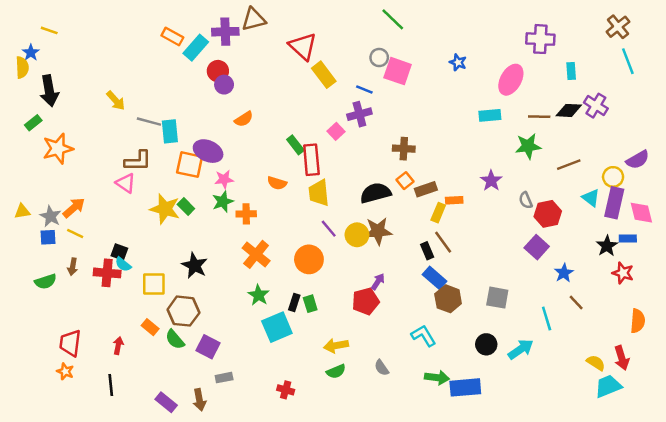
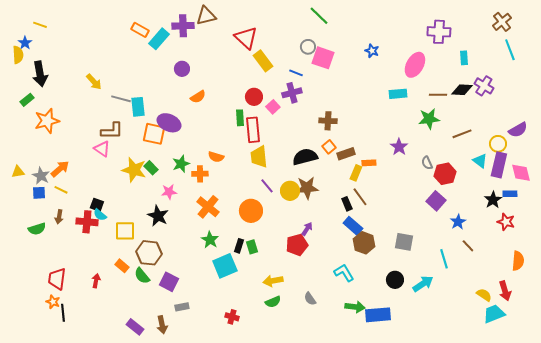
red circle: (218, 71) -> (254, 97), moved
green rectangle: (295, 145) -> (240, 118), turned 35
pink star: (224, 179) -> (169, 192), moved
orange semicircle: (277, 183) -> (216, 157), moved
black line: (111, 385) -> (63, 313), moved

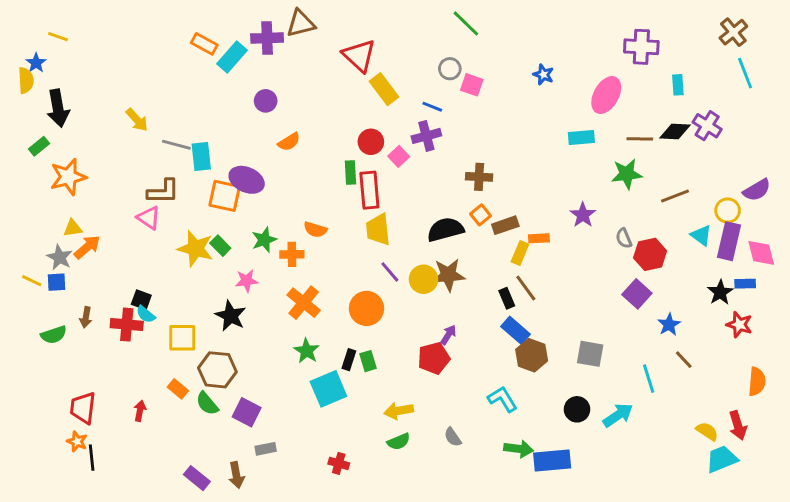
pink square: (323, 58) -> (472, 85), size x0.7
yellow triangle: (18, 172) -> (73, 228), moved
yellow line: (61, 190) -> (32, 281), moved

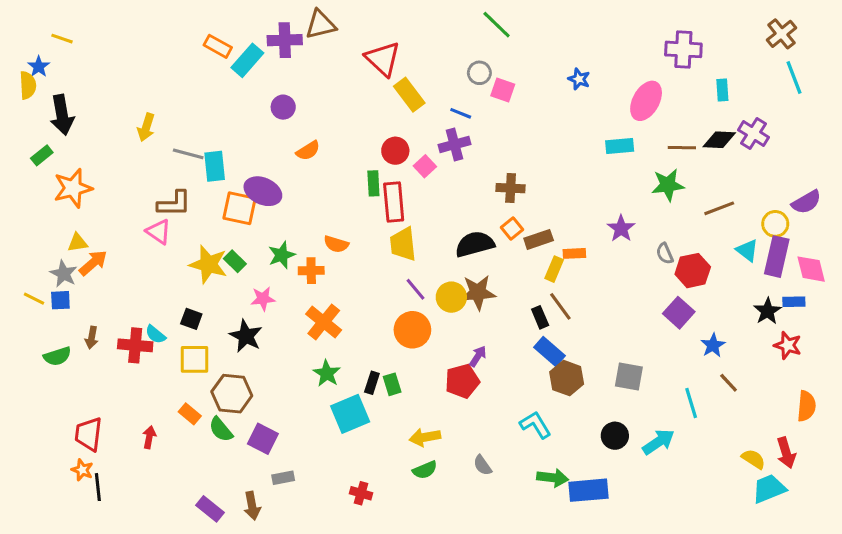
yellow arrow: (137, 120) -> (146, 127), turned 60
black square: (141, 300) -> (191, 319), moved
orange circle: (366, 308) -> (412, 330), moved

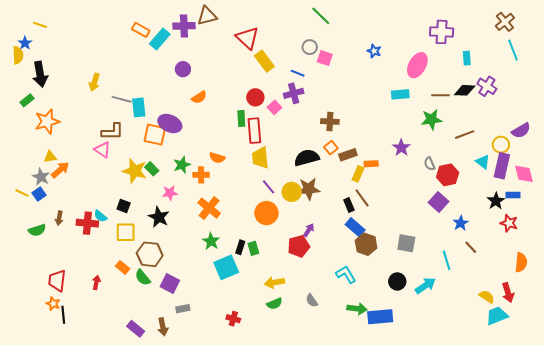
blue square: (60, 300) -> (39, 194), turned -32

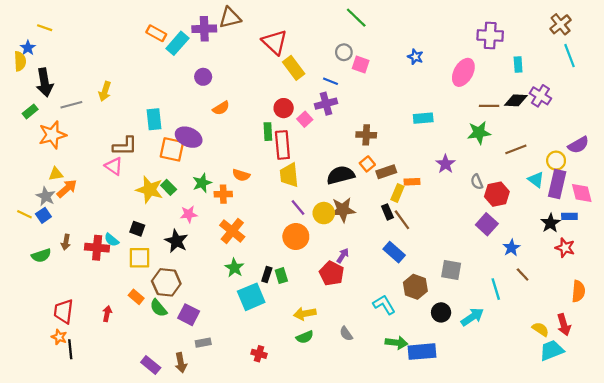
cyan rectangle: (400, 94) -> (423, 118), moved
gray line: (122, 99) -> (71, 105), moved, turned -30
black rectangle: (349, 205) -> (387, 212), moved
brown hexagon: (366, 244) -> (415, 287), moved
red pentagon: (299, 246) -> (332, 273), turned -30

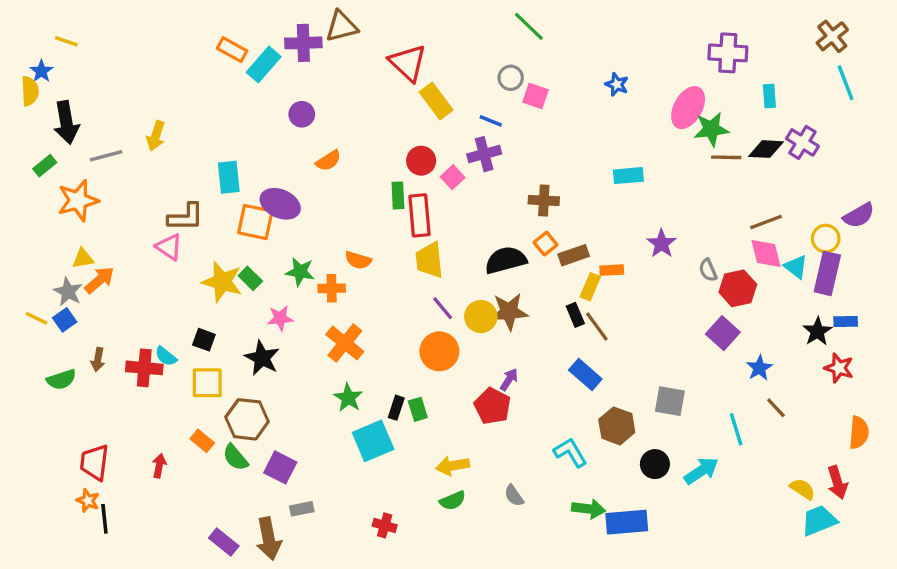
green star: (479, 133) -> (711, 129), moved
green star: (202, 183) -> (300, 272), turned 30
pink diamond: (582, 193) -> (766, 254), moved
brown arrow: (181, 363) -> (269, 539), size x1.4

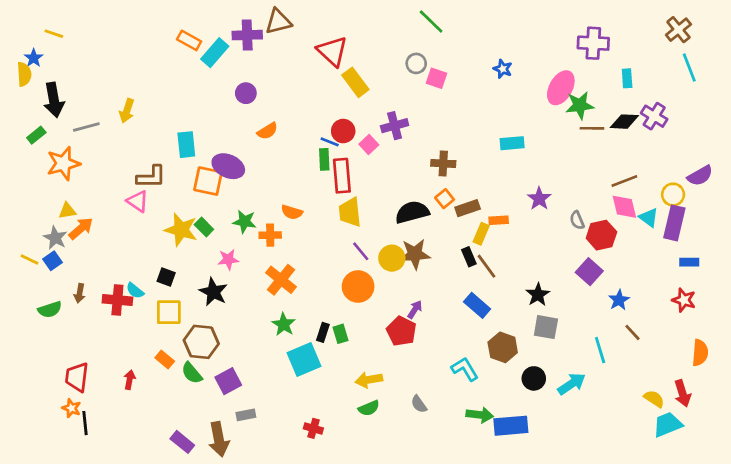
blue line: (491, 121) -> (330, 142), moved
black star: (817, 331) -> (538, 295), moved
purple square: (280, 467) -> (228, 381), turned 35

